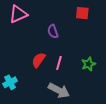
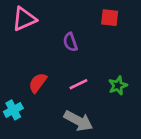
red semicircle: (39, 60) -> (38, 83), moved
pink line: (59, 63) -> (78, 84), turned 48

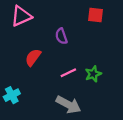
red semicircle: (38, 83) -> (33, 57), moved
green star: (118, 86) -> (93, 74), moved

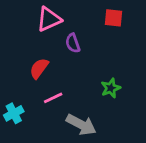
pink triangle: (21, 16) -> (49, 19), moved
pink line: (68, 73) -> (53, 98), moved

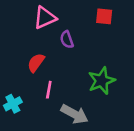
green star: (111, 88) -> (102, 81), size x1.5
pink line: (53, 98) -> (49, 90), turned -54

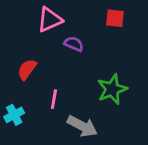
purple semicircle: (67, 40) -> (74, 44), turned 132
red semicircle: (36, 63) -> (27, 69), moved

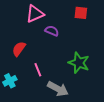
green star: (112, 89) -> (79, 63), turned -30
pink line: (54, 99) -> (38, 70), turned -32

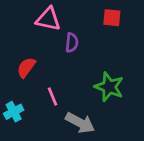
pink triangle: (35, 14) -> (48, 19), turned 36
purple semicircle: (52, 31) -> (72, 43), turned 72

